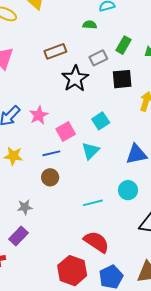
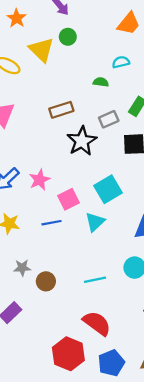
cyan square: (101, 121) -> (108, 189), size x1.4
brown circle: (50, 177) -> (46, 281), moved
gray star: (25, 207) -> (22, 268), moved

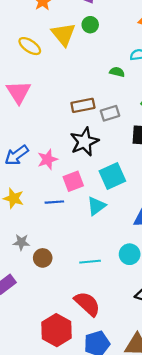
brown rectangle: (61, 110) -> (83, 105), moved
gray rectangle: (109, 119) -> (110, 113), moved
black star: (82, 141) -> (84, 142), moved

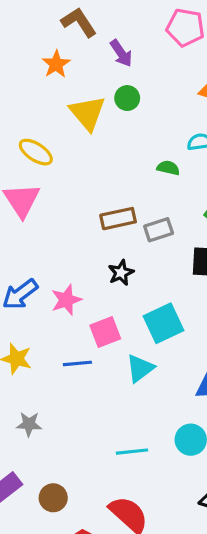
yellow ellipse: (30, 46) -> (36, 152), moved
black star: (84, 142) -> (121, 273), size x0.6
brown circle: (43, 258) -> (53, 498), moved

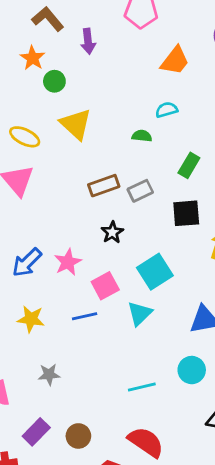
purple arrow: (121, 53) -> (88, 41), turned 35
green circle: (127, 98) -> (54, 81), moved
yellow triangle: (87, 113) -> (76, 124), moved

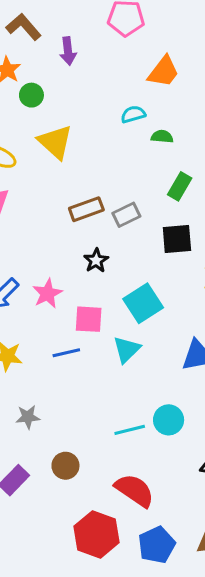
cyan semicircle: (167, 110) -> (133, 114), moved
green semicircle: (142, 136) -> (162, 137), moved
pink square: (105, 286) -> (89, 319), turned 32
cyan circle: (192, 370) -> (169, 420), moved
brown circle: (78, 436) -> (65, 466), moved

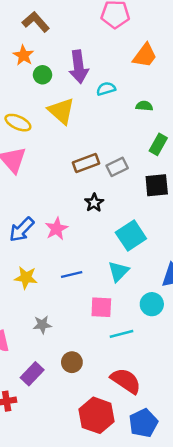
purple arrow: (68, 51) -> (79, 67), moved, size x1.5
cyan semicircle: (133, 114) -> (106, 89), moved
pink square: (89, 319) -> (101, 307), moved
cyan circle: (169, 420) -> (152, 304), moved

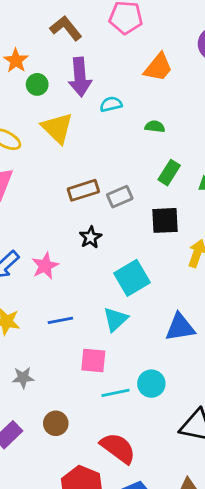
brown L-shape: (36, 22) -> (66, 28), moved
cyan circle: (152, 304) -> (151, 384), moved

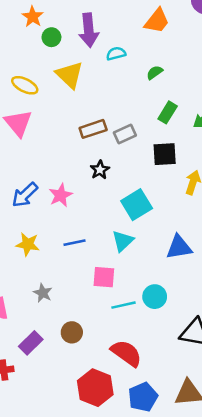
green semicircle: (155, 127) -> (155, 72), turned -42
gray star: (23, 378) -> (43, 293), turned 30

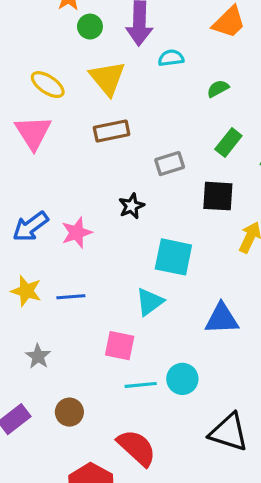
brown rectangle: (93, 129) -> (112, 131), moved
cyan square: (137, 205) -> (173, 257), turned 36
blue line: (75, 243) -> (71, 297), moved

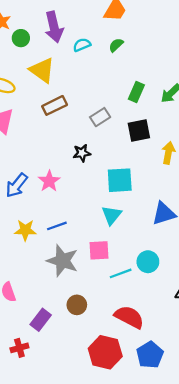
green semicircle: (218, 89) -> (116, 45), moved
black star: (132, 206) -> (82, 153), turned 30
gray star: (38, 356) -> (62, 261), moved, size x1.8

